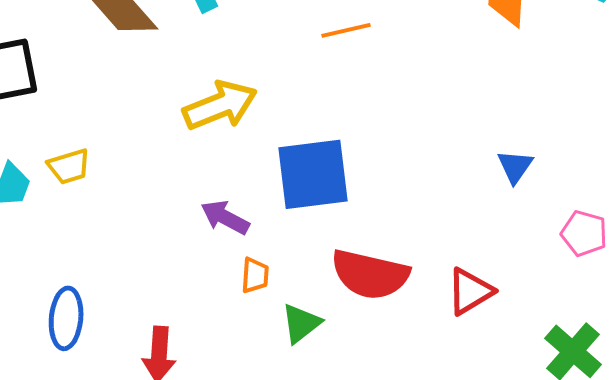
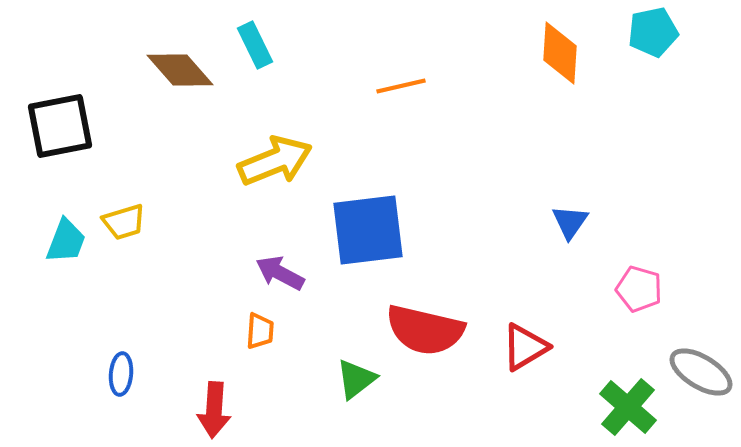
orange trapezoid: (255, 275) -> (260, 331), moved
blue ellipse: (66, 318) -> (121, 374), size x0.7

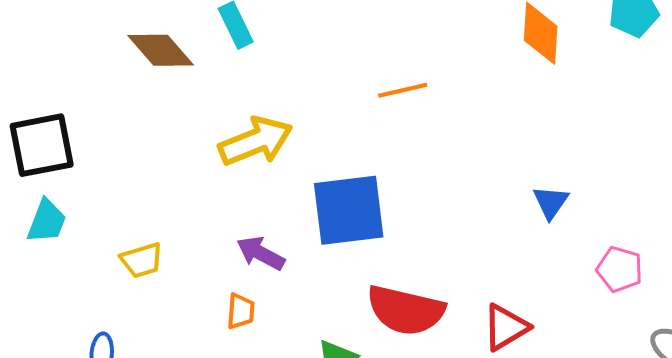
orange line: (401, 86) -> (403, 90), moved
black square: (60, 126) -> (42, 145), moved
yellow trapezoid: (124, 222) -> (142, 260), moved

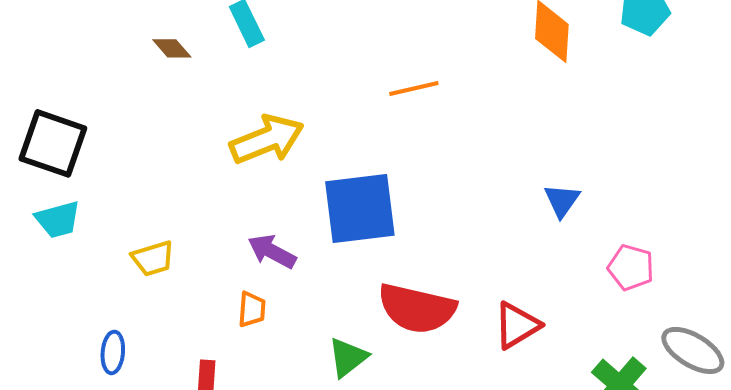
brown diamond: (161, 50) -> (172, 48), size x0.6
black square: (42, 145) -> (53, 143), turned 30
cyan trapezoid: (47, 221) -> (58, 219), turned 54

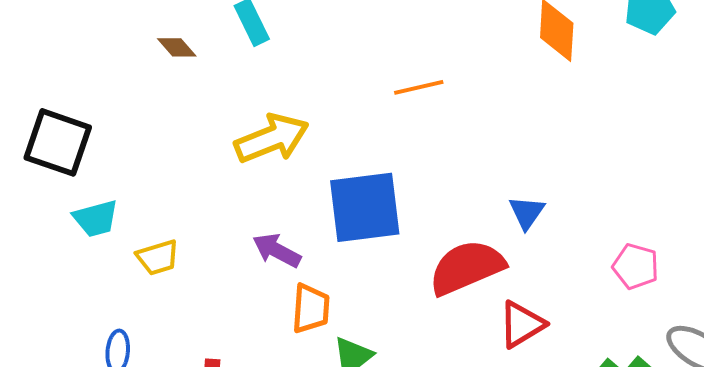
blue triangle: (562, 200) -> (527, 212), moved
cyan trapezoid: (58, 219) -> (96, 218), moved
red semicircle: (417, 308) -> (467, 267), moved, turned 144
orange trapezoid: (252, 309) -> (311, 308), moved, size x1.4

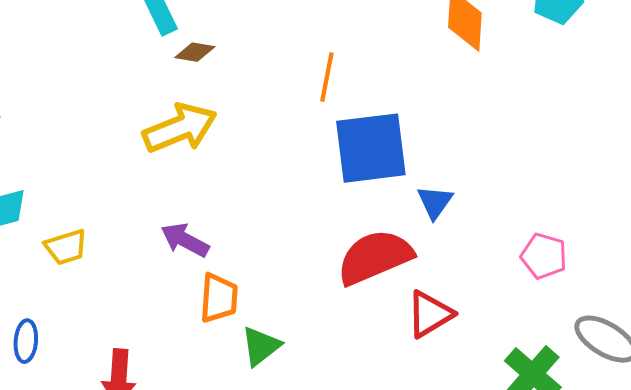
brown diamond: (177, 47) -> (195, 52), moved, turned -39
orange line: (419, 87) -> (327, 77), turned -66
blue square: (365, 207) -> (371, 148), moved

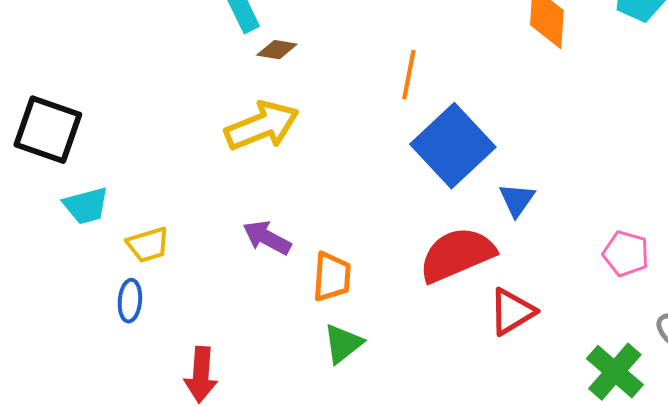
blue square: (371, 148) -> (453, 146), turned -36
orange trapezoid: (219, 298) -> (332, 277), moved
blue ellipse: (26, 341) -> (130, 301), moved

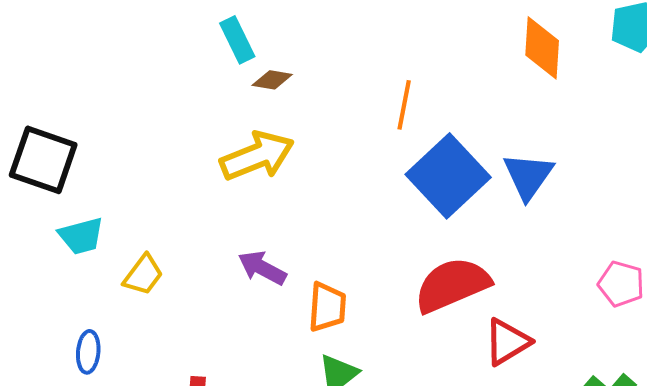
blue triangle: (517, 200) -> (528, 176), moved, size x1.4
yellow trapezoid: (148, 245) -> (143, 275), turned -36
blue ellipse: (130, 301) -> (88, 352), moved

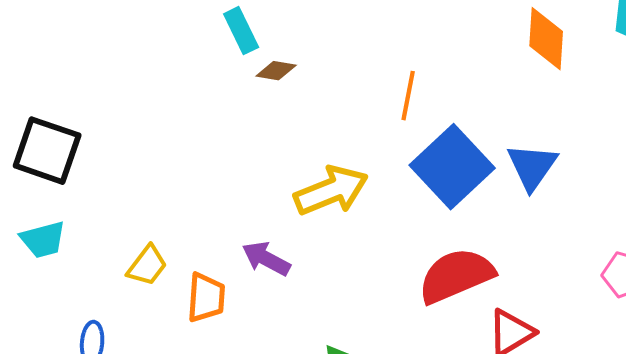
yellow arrow: (257, 156) -> (331, 191), moved
cyan trapezoid: (81, 236) -> (43, 240), moved
orange trapezoid: (327, 307) -> (206, 298), moved

